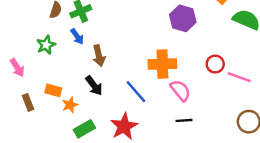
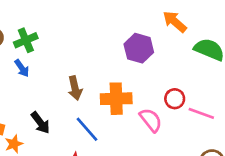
brown arrow: (99, 56) -> (75, 88), moved
pink semicircle: (180, 90) -> (151, 120), moved

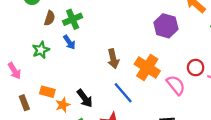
orange cross: (116, 99) -> (147, 68), turned 35
black arrow: (40, 123) -> (85, 98), moved

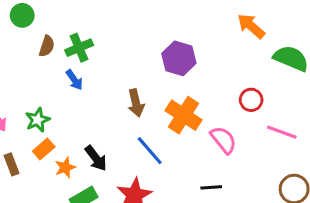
purple hexagon: (166, 26) -> (179, 58), moved
green star: (41, 50) -> (38, 120), moved
red circle: (196, 68) -> (251, 100), moved
orange rectangle: (47, 92) -> (44, 149), turned -56

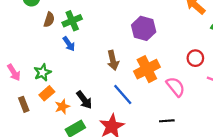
orange cross: (183, 115) -> (147, 69), turned 30

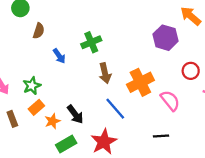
green cross: (72, 21) -> (91, 42), moved
purple hexagon: (144, 28) -> (166, 38), moved

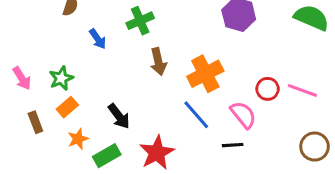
red circle: (191, 71) -> (268, 89), moved
pink semicircle: (170, 101) -> (243, 115), moved
blue line: (115, 109) -> (196, 115), moved
orange star: (52, 121) -> (78, 139), moved

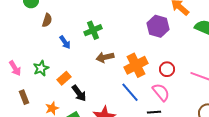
brown arrow: (158, 62) -> (105, 57), turned 90
red circle: (268, 89) -> (167, 69), moved
orange rectangle: (67, 107) -> (64, 78), moved

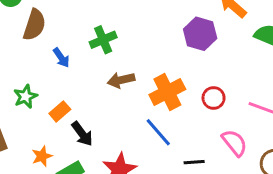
brown semicircle: (47, 20) -> (34, 25), size x1.5
pink semicircle: (161, 92) -> (234, 143), moved

